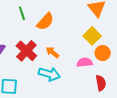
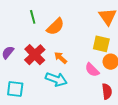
yellow square: (92, 36) -> (101, 44), turned -36
pink semicircle: (85, 62) -> (92, 70), turned -133

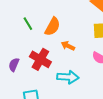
orange arrow: (61, 58) -> (68, 46), moved

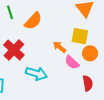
orange arrow: (68, 46) -> (60, 47), moved

